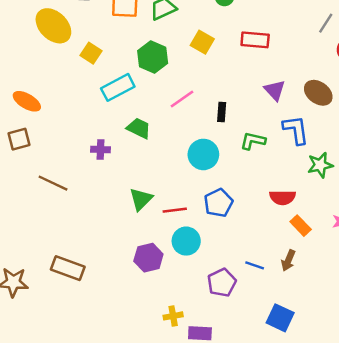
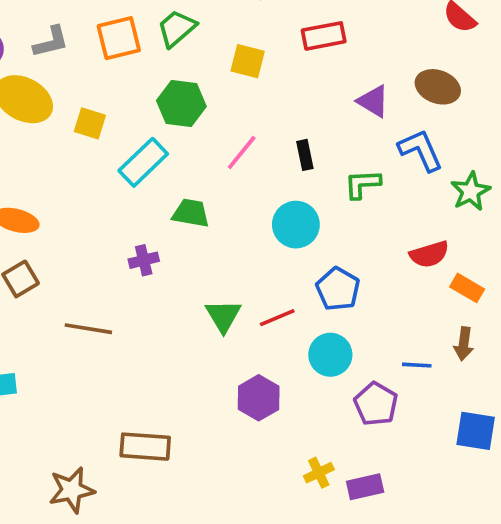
cyan circle: (186, 241) -> (330, 355), moved

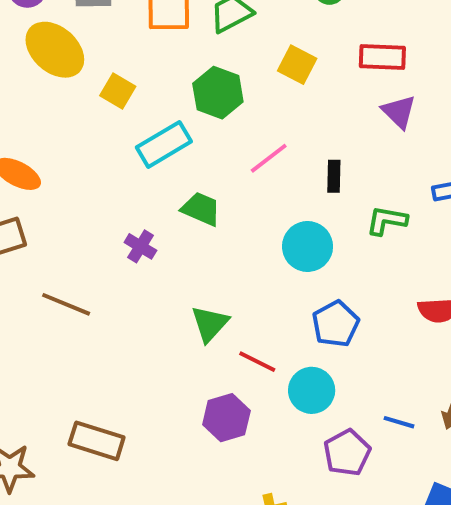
purple triangle: (373, 101) -> (399, 112), moved
purple cross: (144, 260) -> (140, 246), turned 32
red line: (277, 318) -> (257, 362), moved, turned 36

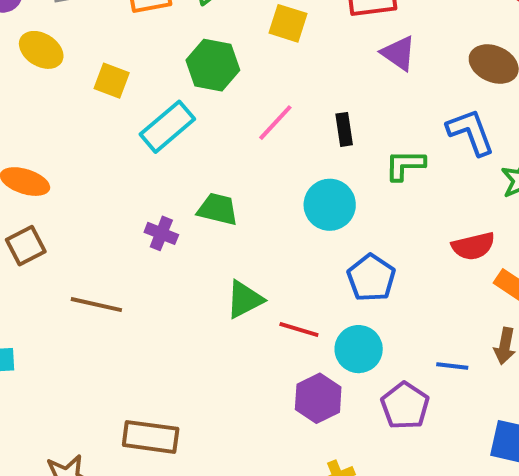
yellow ellipse: (55, 50) -> (41, 50), size x0.7
green trapezoid: (201, 209) -> (218, 209), moved
green triangle: (210, 324) -> (245, 299), turned 30
purple hexagon: (226, 418) -> (318, 398), moved

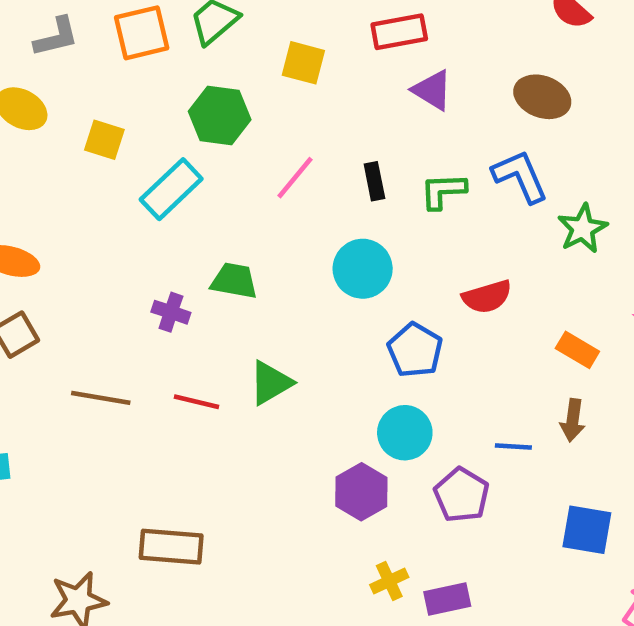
green L-shape: (405, 165) -> (443, 191), moved
red semicircle: (473, 246) -> (487, 297), moved
red line: (299, 329) -> (196, 402), moved

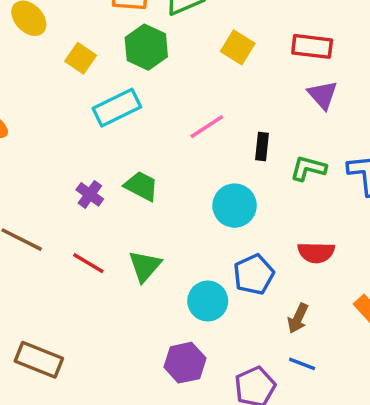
green hexagon: (220, 115) -> (146, 47), moved
green triangle: (271, 383) -> (145, 266), turned -36
brown arrow: (573, 420) -> (298, 318), moved
cyan circle: (405, 433) -> (208, 301), moved

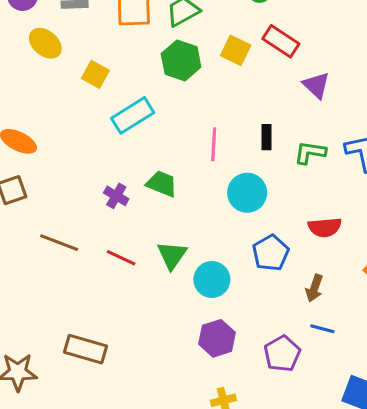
red rectangle: (312, 46) -> (281, 41), moved, turned 32
green hexagon: (146, 47) -> (181, 60), moved
pink line: (207, 127) -> (214, 144), moved, turned -48
cyan circle: (208, 301) -> (212, 279), moved

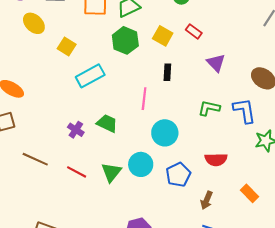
red rectangle: (281, 41) -> (194, 31), size x0.7
black rectangle: (266, 137) -> (167, 72), moved
cyan circle: (212, 279) -> (141, 164), moved

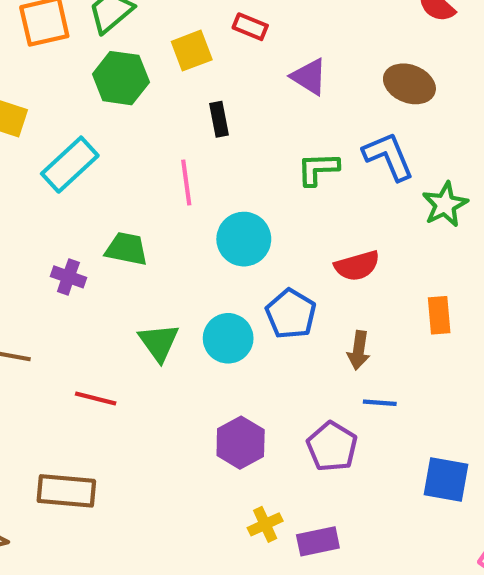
yellow square: (163, 36) -> (192, 51), turned -36
cyan circle: (141, 164) -> (228, 338), moved
red line: (77, 172) -> (96, 399), moved
orange rectangle: (250, 193) -> (439, 315), turned 54

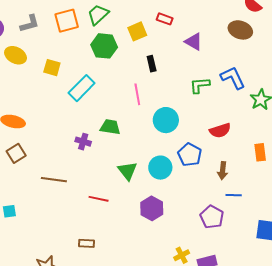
brown ellipse: (409, 84) -> (240, 30), moved
purple hexagon: (241, 443) -> (152, 208), moved
brown rectangle: (66, 491) -> (86, 243), size x0.6

